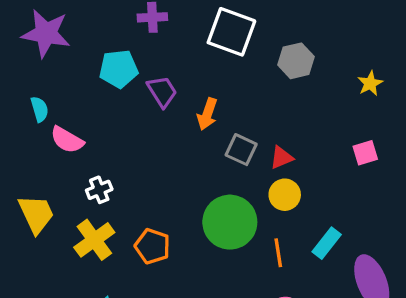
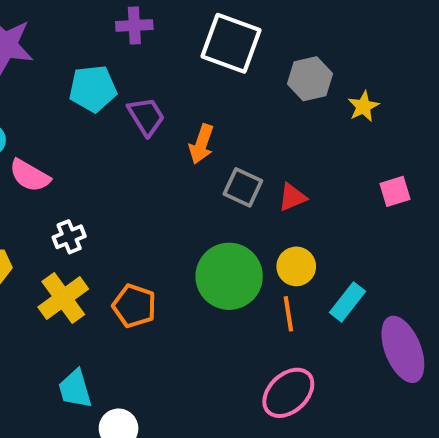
yellow star: (370, 83) -> (363, 106), moved
yellow circle: (285, 195) -> (296, 266), moved

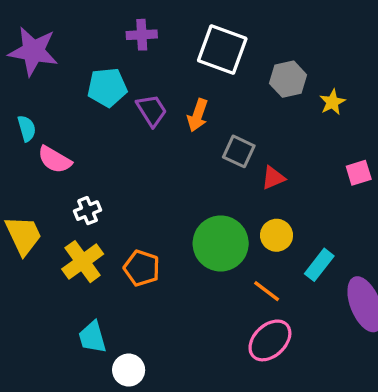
orange arrow: (201, 144) -> (198, 115), moved
gray square: (243, 187) -> (239, 151), moved
orange line: (288, 314) -> (267, 291), moved, turned -44

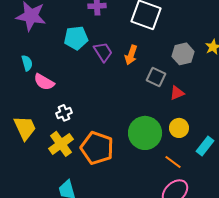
gray hexagon: (288, 79) -> (183, 54), moved
orange pentagon: (142, 268) -> (97, 148), size x1.5

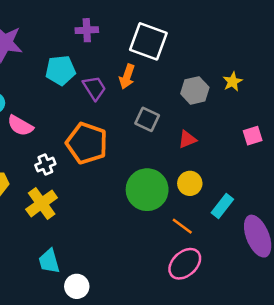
orange arrow: (131, 55) -> (127, 77), moved
gray square: (156, 77) -> (147, 119), moved
orange pentagon: (97, 148) -> (87, 143), moved

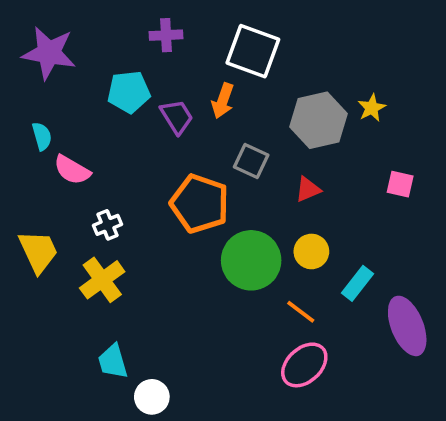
gray hexagon: (195, 90) -> (319, 120), size x1.4
pink square: (253, 136) -> (400, 184), turned 30
orange pentagon: (87, 143) -> (200, 204), moved

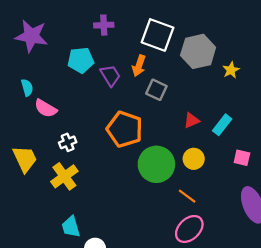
gray hexagon: (319, 120) -> (198, 51), moved
gray square: (251, 161) -> (156, 90), moved
pink square: (400, 184) -> (242, 158), moved
cyan rectangle: (358, 283) -> (222, 125), moved

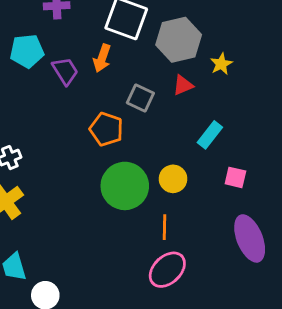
gray square: (156, 90) -> (140, 98), moved
red triangle: (191, 120) -> (183, 85), moved
orange pentagon: (125, 129) -> (106, 129), moved, size x0.7
orange line: (187, 196) -> (164, 227), turned 54

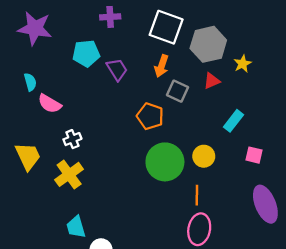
orange arrow: (102, 58) -> (162, 66), moved
pink ellipse: (167, 270) -> (199, 229), turned -36

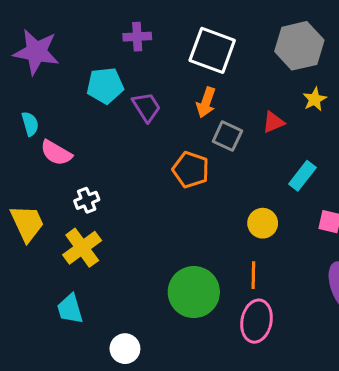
gray hexagon: (208, 44) -> (299, 46), moved
green circle: (165, 162) -> (194, 292), moved
cyan trapezoid: (76, 227) -> (70, 309), moved

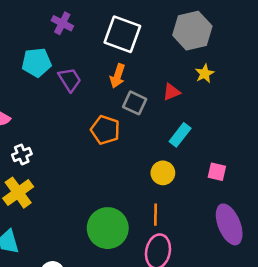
purple cross: (137, 37) -> (62, 23), turned 30
cyan rectangle: (302, 176) -> (180, 135), moved

